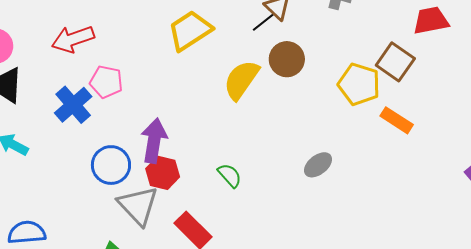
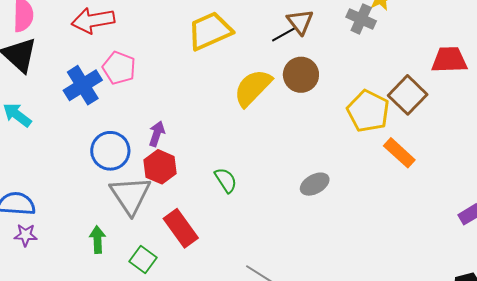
purple arrow: (154, 141) -> (157, 134), size x0.6

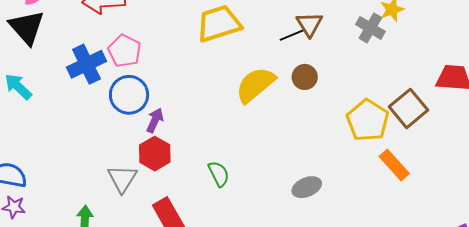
brown circle: (301, 75) -> (305, 77), size x0.7
blue circle: (110, 151) -> (129, 95), moved
gray triangle: (130, 195) -> (122, 179), size x0.7

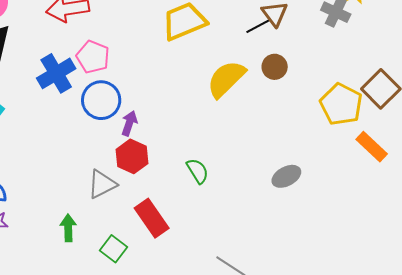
gray triangle: (122, 179) -> (102, 184), turned 36

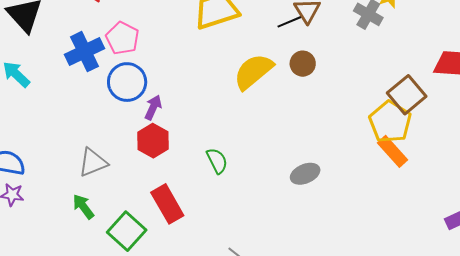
yellow pentagon: (341, 104) -> (390, 122), moved
gray triangle: (102, 184) -> (93, 162), moved
green arrow: (68, 228) -> (83, 207), turned -40
green square: (113, 249) -> (127, 231), size x1.4

